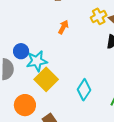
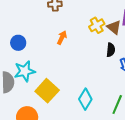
blue circle: (21, 51) -> (18, 43), moved
cyan star: (37, 61) -> (25, 71), moved

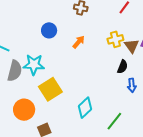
blue circle: (18, 43) -> (49, 30), moved

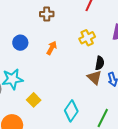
brown triangle: (132, 46) -> (94, 77), moved
yellow square: (50, 89) -> (34, 100), size x0.6

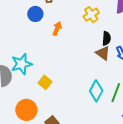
blue circle: (20, 43) -> (35, 14), moved
cyan diamond: (71, 111) -> (96, 91), moved

